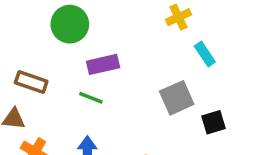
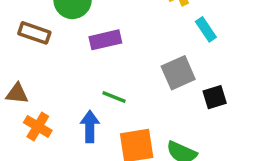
brown rectangle: (31, 82) -> (34, 33), moved
green line: (91, 98) -> (114, 97), moved

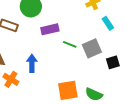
green line: (114, 97) -> (70, 44), moved
blue arrow: (90, 126) -> (32, 63), moved

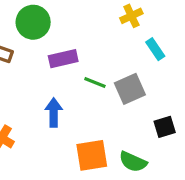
black square: (113, 62) -> (165, 127), moved
blue arrow: (32, 63) -> (54, 113), moved

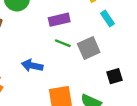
purple rectangle: (63, 59) -> (59, 20), moved
blue arrow: (54, 113) -> (32, 66), turned -78

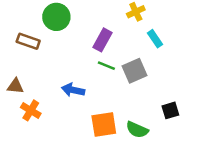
purple rectangle: (59, 20) -> (103, 40), turned -48
black square: (115, 76) -> (170, 110), moved

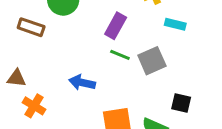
cyan rectangle: (155, 39) -> (175, 24), turned -42
black square: (170, 110) -> (181, 103), moved, turned 30

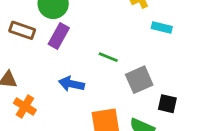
purple rectangle: (116, 26) -> (59, 36), moved
gray square: (152, 61) -> (139, 80), moved

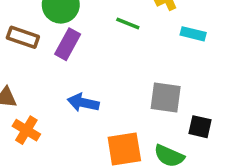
green line: (108, 57) -> (128, 24), moved
gray square: (139, 80) -> (166, 97), turned 32

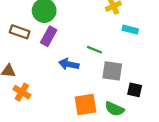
green line: (128, 24) -> (94, 50), moved
blue arrow: (83, 103) -> (69, 64), moved

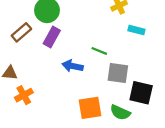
brown rectangle: (20, 32) -> (21, 32), turned -60
black square: (135, 90) -> (141, 93), size x1.5
orange cross: (22, 92) -> (24, 95), turned 30

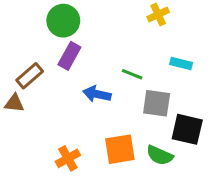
cyan rectangle: (136, 30) -> (181, 63), moved
brown rectangle: (21, 32) -> (30, 76), moved
orange cross: (24, 95) -> (68, 158), moved

